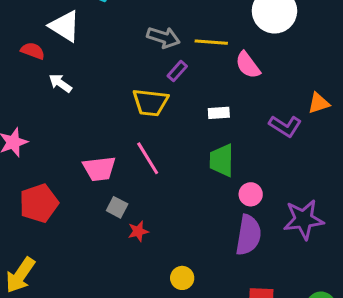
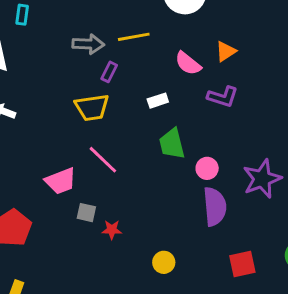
pink semicircle: (248, 65) -> (188, 63), moved
orange triangle: (319, 103) -> (226, 51), moved
red star: (138, 231) -> (112, 230), turned 30

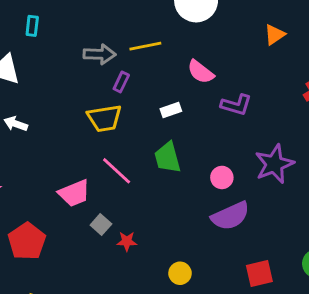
orange triangle: (226, 51) -> (275, 35), moved
green trapezoid: (172, 144) -> (168, 158), moved
purple star: (262, 179) -> (274, 164), moved
purple semicircle: (215, 207) -> (230, 216), turned 72
gray square: (86, 213) -> (101, 225), turned 30

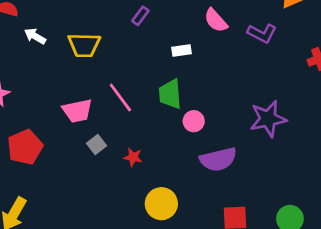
purple L-shape: (236, 105) -> (262, 33), moved
yellow trapezoid: (104, 118) -> (84, 45), moved
pink circle: (222, 177) -> (194, 121), moved
red star: (127, 241) -> (133, 157), moved
yellow circle: (180, 273) -> (161, 204), size x1.5

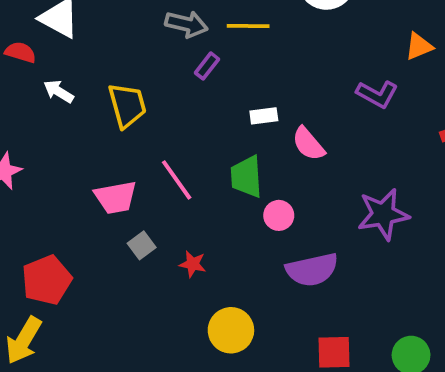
pink semicircle: (216, 20) -> (308, 144), moved
yellow trapezoid: (84, 45) -> (127, 105), turned -108
red pentagon: (25, 147) -> (47, 280), moved

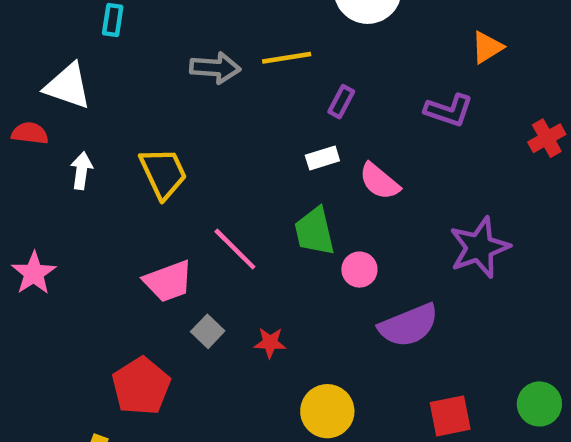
purple rectangle: (207, 66) -> (341, 102), moved
white arrow: (59, 91) -> (81, 171), turned 76
red pentagon: (47, 280) -> (141, 386), moved

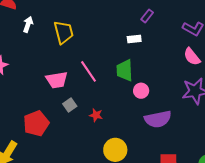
pink semicircle: (379, 181) -> (192, 57), moved

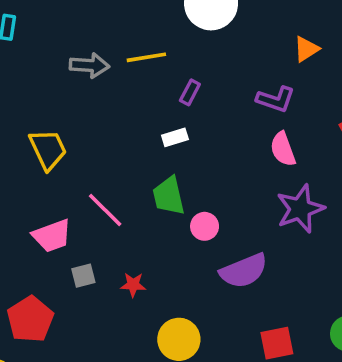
pink semicircle: (192, 57) -> (283, 149), turned 30
gray square: (70, 105) -> (83, 276), turned 32

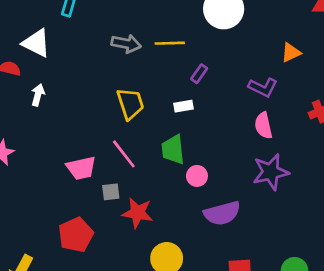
yellow trapezoid: (48, 149) -> (130, 104), moved
gray square: (83, 276) -> (111, 192), moved
red star: (133, 285) -> (138, 213), size x1.6
red pentagon: (30, 319) -> (76, 235), moved

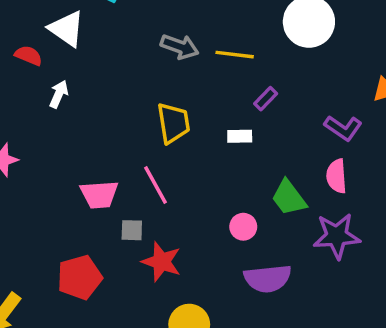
green trapezoid: (173, 150) -> (289, 198), moved, turned -40

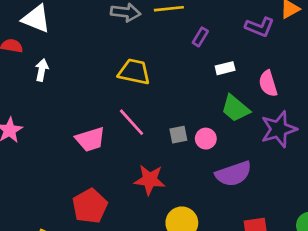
yellow trapezoid: (173, 123) -> (134, 72), turned -56
purple L-shape: (343, 128) -> (260, 27), moved
white rectangle: (240, 136) -> (225, 68), moved
gray square: (132, 230) -> (178, 135), moved

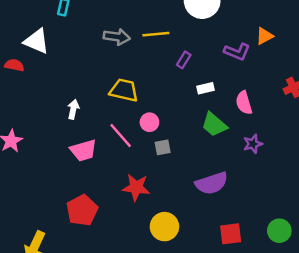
white arrow: (42, 70) -> (73, 109), moved
purple star: (279, 129) -> (253, 144), size x0.6
pink circle: (206, 139) -> (149, 122), moved

